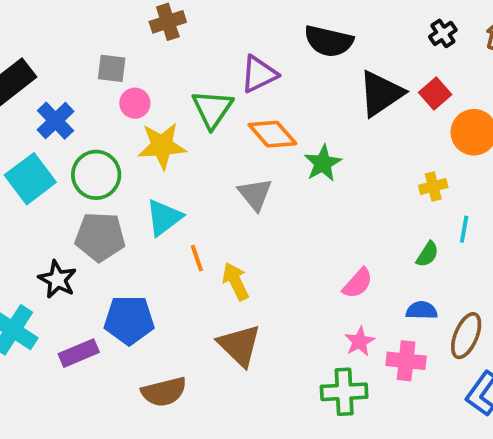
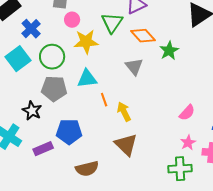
cyan triangle: (164, 217) -> (87, 79), turned 30

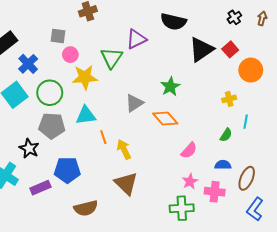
orange diamond: (143, 36) -> (165, 119), moved
gray triangle: (134, 67) -> (134, 103), turned 36

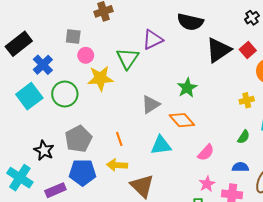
cyan triangle: (86, 115) -> (161, 145), moved
gray pentagon: (52, 126) -> (78, 139), moved, turned -30
yellow arrow: (124, 149) -> (117, 165), moved, turned -60

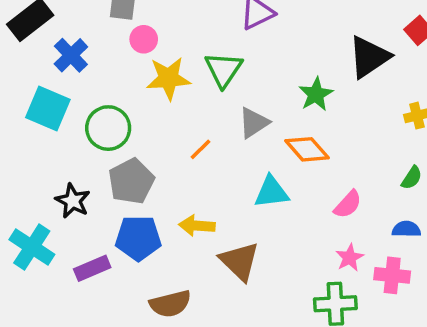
black triangle: (218, 50) -> (369, 57), moved
green triangle: (128, 58) -> (224, 69), moved
green circle: (65, 94) -> (108, 128), moved
cyan square: (29, 96) -> (48, 109), turned -30
orange line: (119, 139) -> (200, 149), moved, turned 64

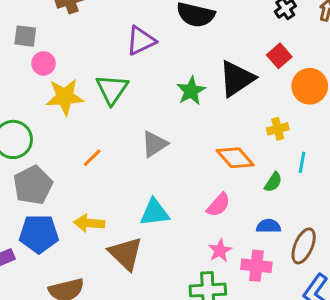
green star: (316, 94) -> (191, 91), moved
gray triangle: (254, 123) -> (155, 144), moved
orange diamond: (307, 149) -> (235, 158), moved
cyan triangle: (271, 192) -> (155, 212), moved

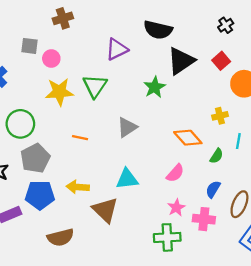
pink circle: (44, 63) -> (51, 59), moved
black triangle: (237, 79) -> (181, 61), moved
orange line: (92, 158) -> (80, 138), turned 56
blue semicircle: (269, 226) -> (213, 189), turned -60

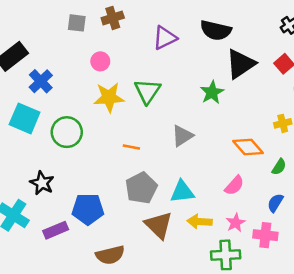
gray square: (30, 46) -> (77, 23), moved
purple triangle: (117, 49) -> (165, 38), moved
gray pentagon: (35, 158) -> (141, 188), moved
yellow arrow: (78, 187) -> (200, 221), moved

